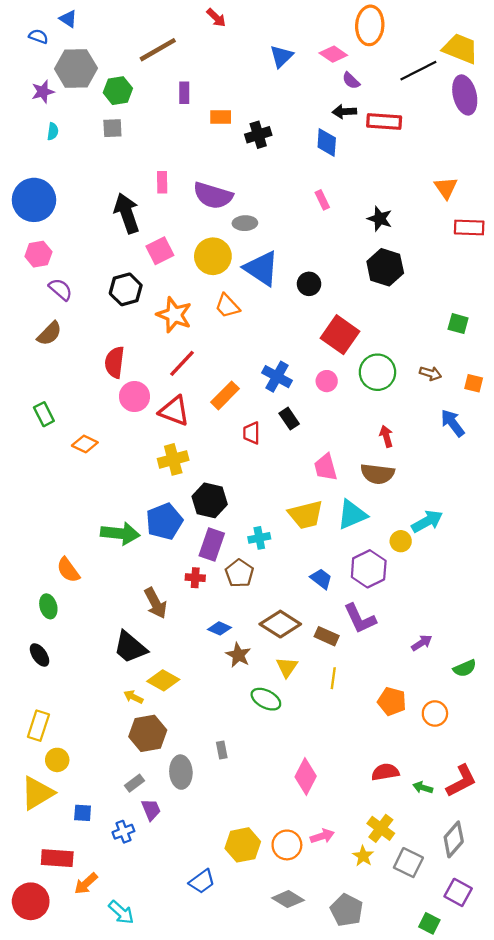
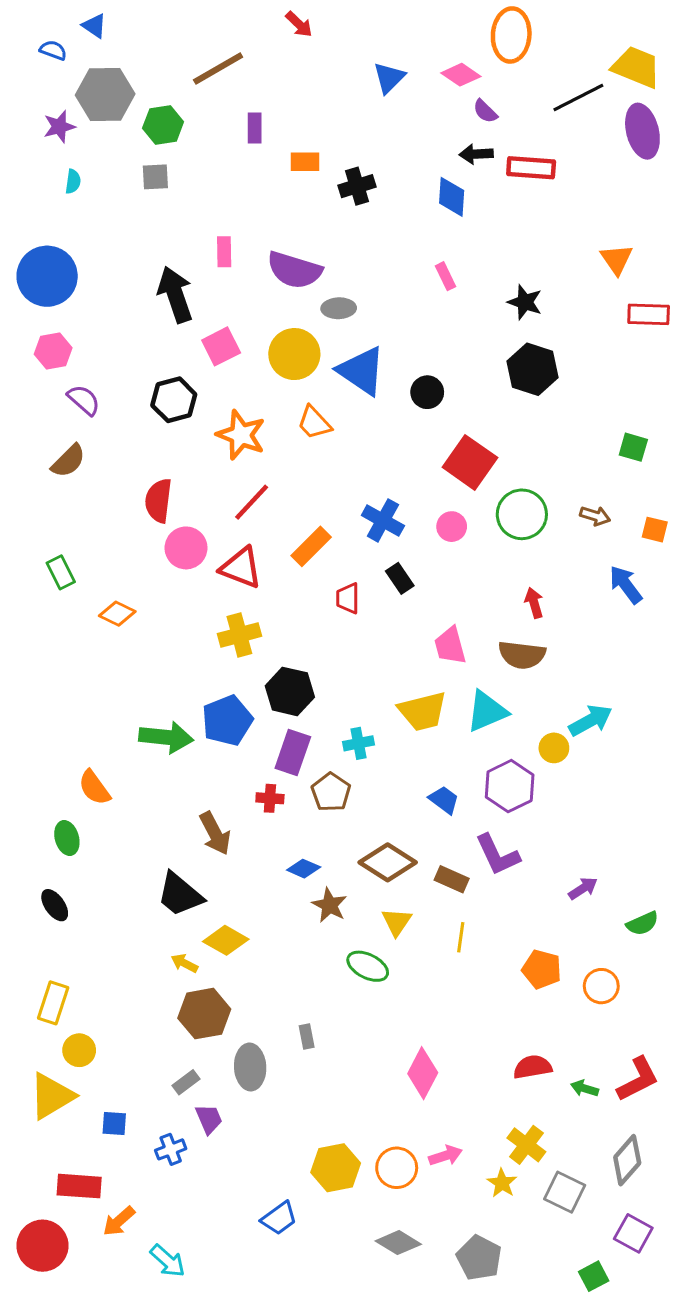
green square: (429, 923) -> (594, 1276), turned 35

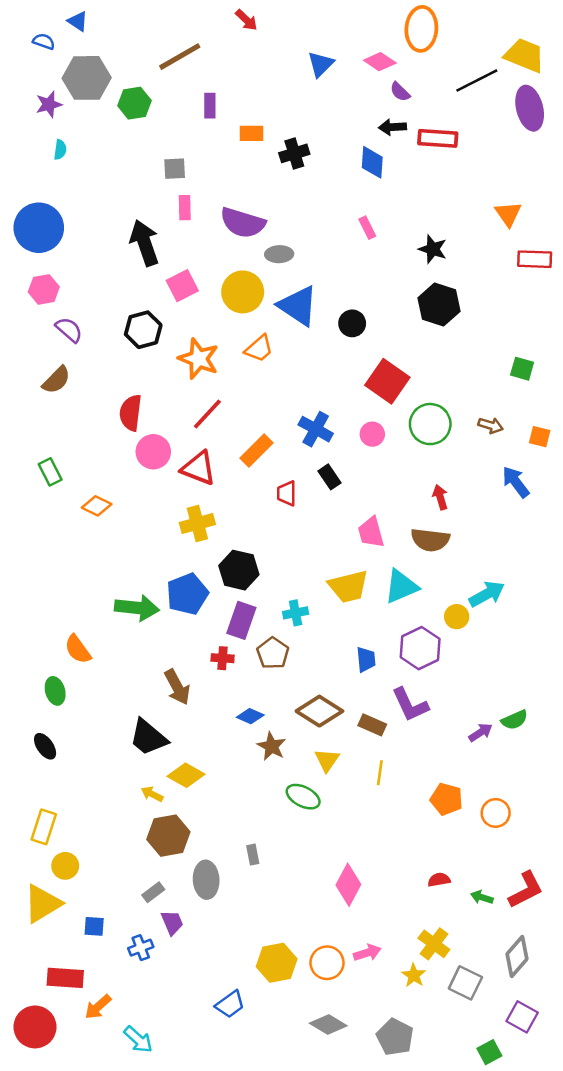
gray square: (155, 177) -> (175, 169), moved
orange trapezoid: (314, 423) -> (259, 349), turned -88
blue trapezoid: (444, 800) -> (366, 659), turned 48
green semicircle: (642, 923) -> (515, 720), moved
red semicircle: (533, 1067) -> (439, 880), size x0.7

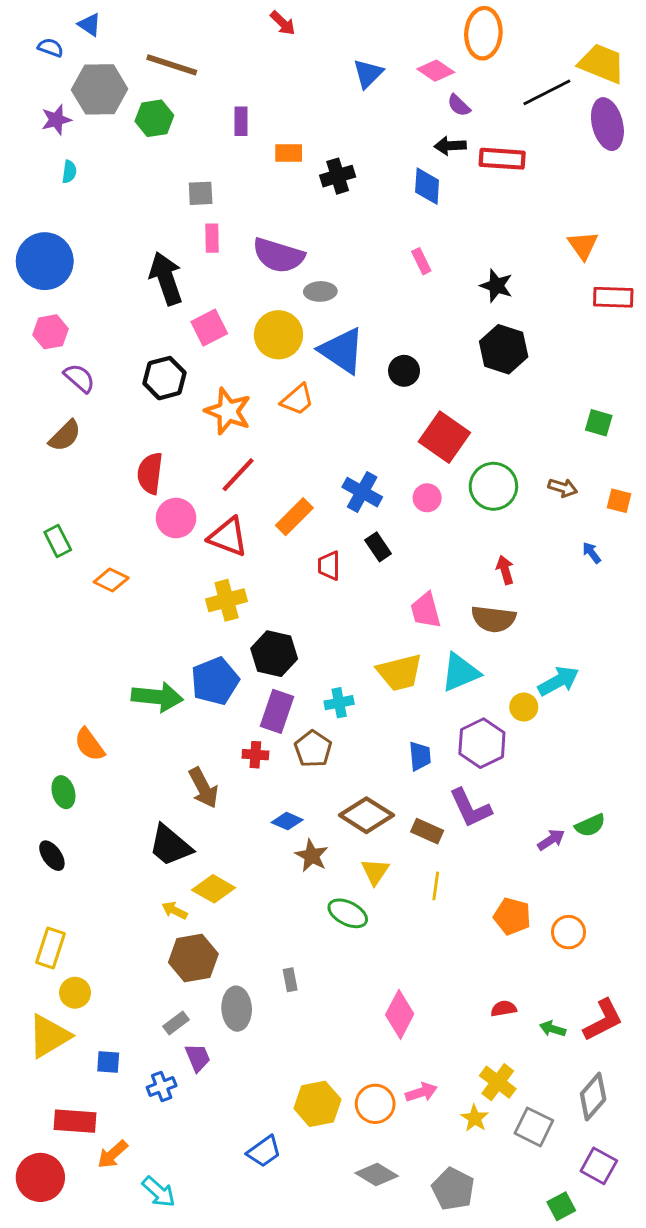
brown line: (180, 57) -> (172, 65), moved, turned 48
blue arrow: (516, 482) -> (592, 553), size x0.6

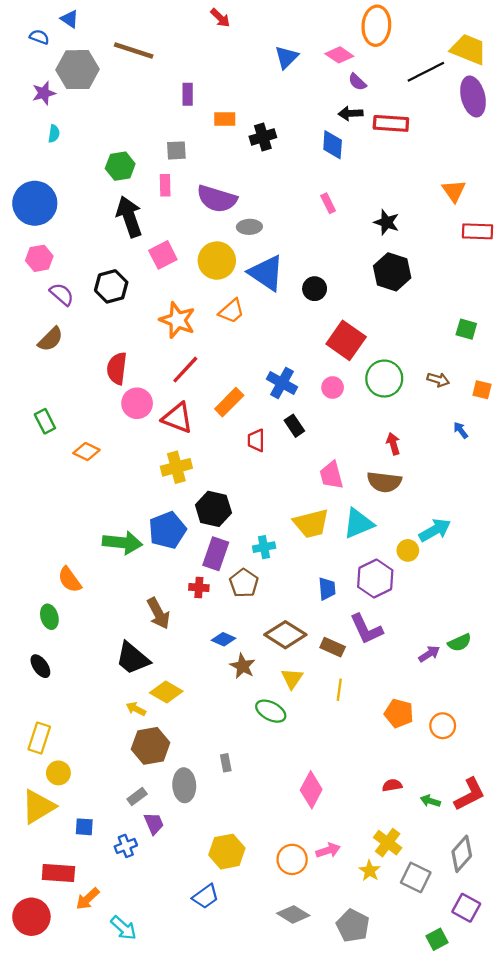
green hexagon: (154, 118) -> (120, 166), moved
gray square: (201, 193) -> (176, 150), moved
black hexagon: (164, 378) -> (111, 286), moved
yellow hexagon: (317, 1104) -> (227, 852), moved

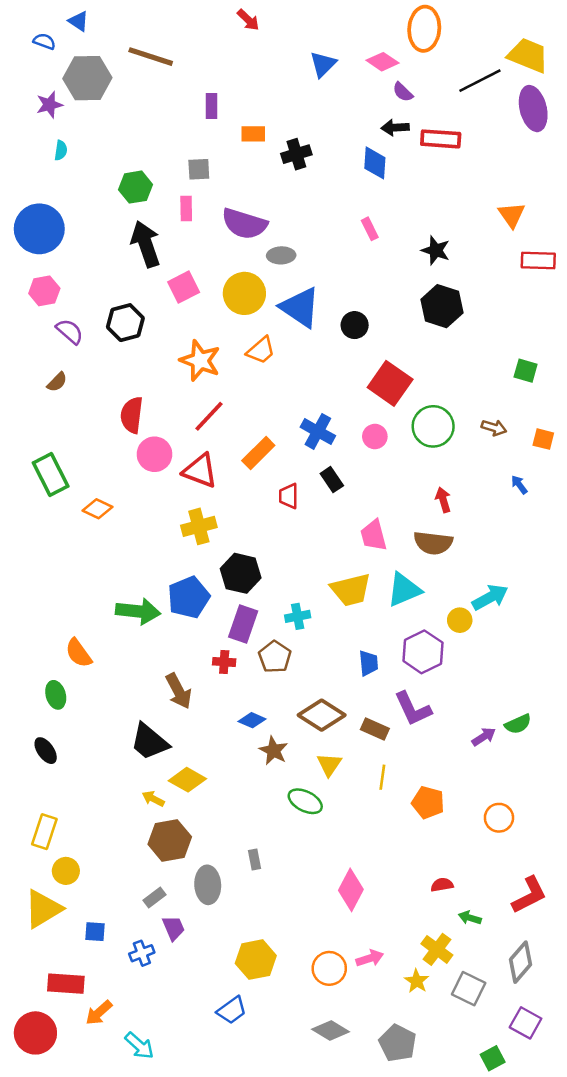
brown semicircle: (51, 339) -> (57, 382), size x0.7
green rectangle: (45, 421) -> (51, 475), size x1.5
orange pentagon: (399, 713) -> (428, 803), moved
green arrow: (430, 801) -> (470, 918), moved

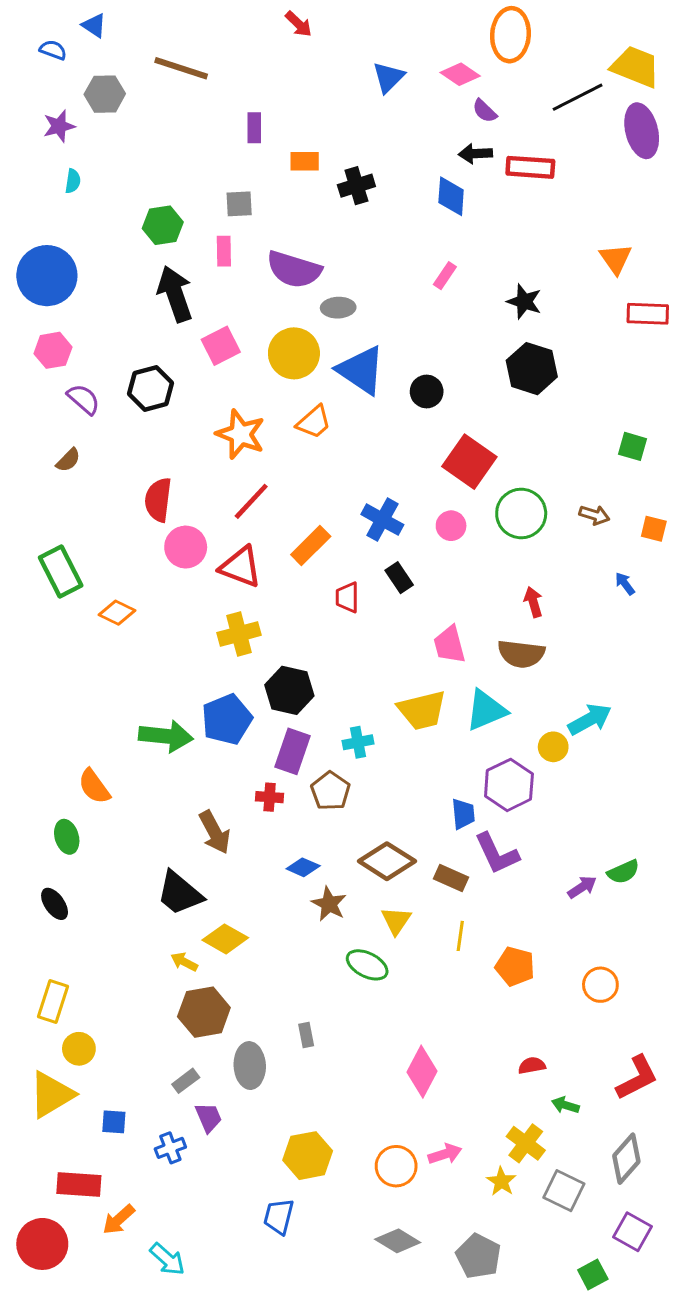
gray hexagon: (87, 78) -> (105, 94), size x0.7
pink rectangle: (370, 229) -> (445, 276), turned 60
blue trapezoid: (369, 663) -> (463, 814), moved
blue trapezoid: (232, 1010) -> (279, 1217), turned 140

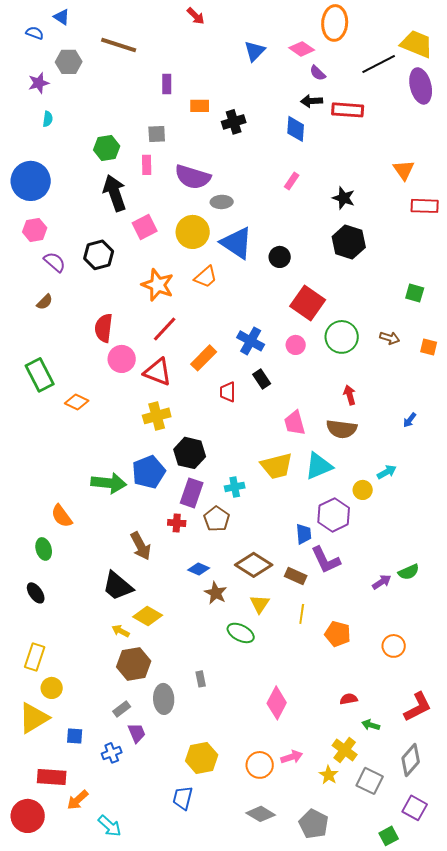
blue arrow: (625, 584) -> (410, 420), moved, turned -105
cyan arrow: (590, 719) -> (387, 472), size x0.7

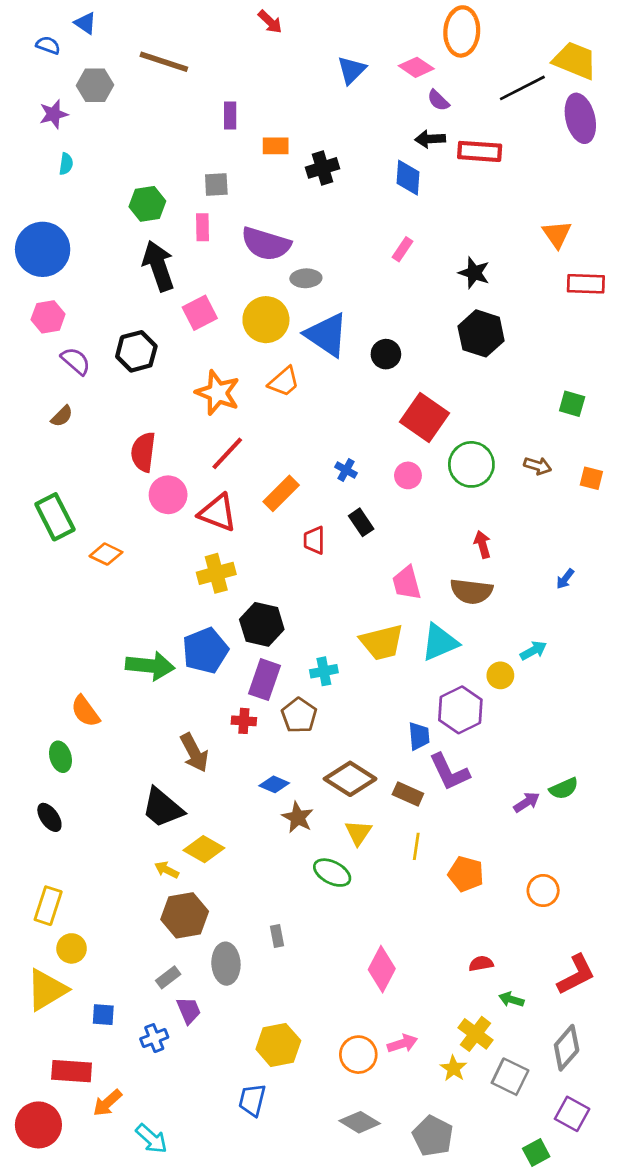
blue cross: (251, 341) -> (346, 470), size x0.6

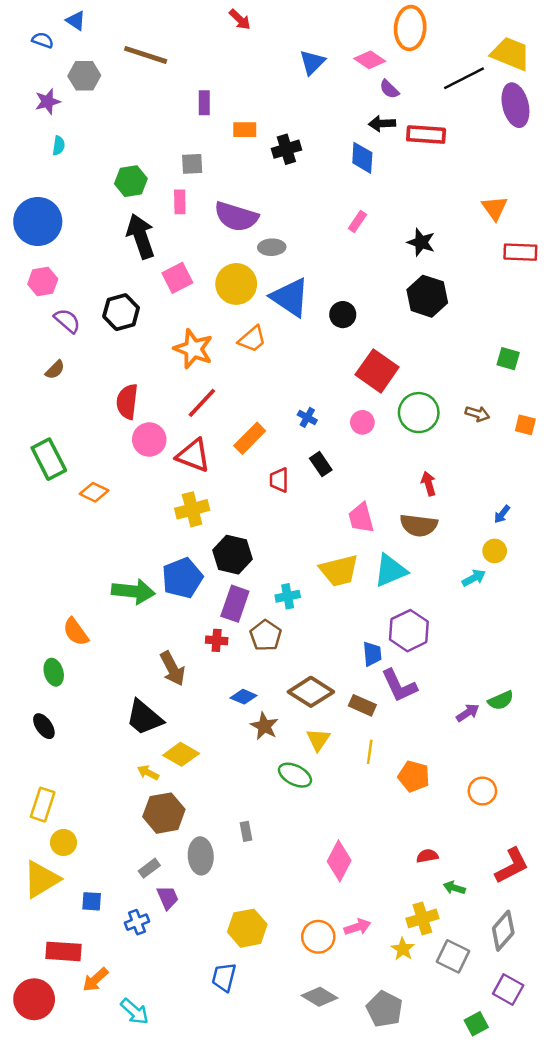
yellow circle: (500, 675) -> (495, 551), moved
yellow cross: (476, 1034) -> (422, 918), turned 36

